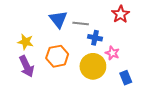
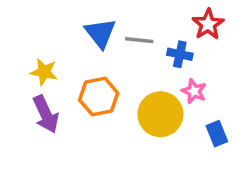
blue cross: (95, 38) -> (180, 54), moved

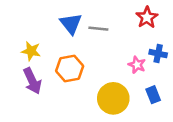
blue cross: (180, 54) -> (158, 54), moved
yellow circle: (160, 114) -> (113, 98), moved

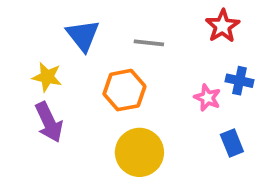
blue triangle: (71, 24) -> (83, 35), moved
orange hexagon: (70, 68) -> (124, 90), moved
yellow circle: (113, 98) -> (139, 152), moved

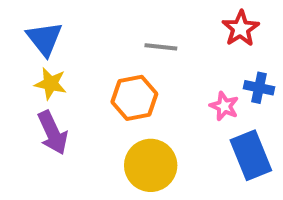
blue triangle: (83, 35) -> (44, 39), moved
blue rectangle: (232, 143) -> (251, 155), size x1.6

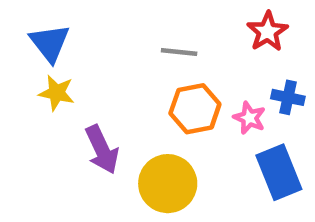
orange hexagon: (134, 98) -> (195, 109), moved
purple arrow: (53, 133) -> (102, 150), moved

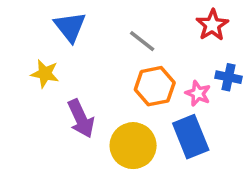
blue triangle: (50, 43) -> (70, 27), moved
gray line: (179, 52) -> (142, 41), turned 32
blue rectangle: (279, 172) -> (191, 137), moved

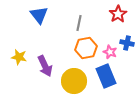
gray line: (142, 41) -> (79, 23), turned 63
yellow star: (45, 74) -> (19, 57), moved

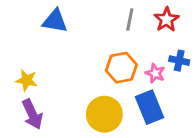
blue triangle: (39, 15) -> (55, 21), turned -42
gray line: (79, 23) -> (130, 20), moved
purple arrow: (45, 66) -> (32, 114), moved

